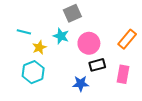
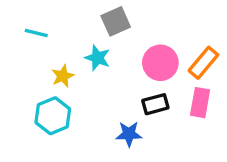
cyan line: (24, 32) -> (36, 33), moved
pink circle: (89, 43) -> (160, 63), moved
pink rectangle: (123, 74) -> (200, 103), moved

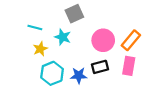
cyan line: (36, 33) -> (35, 27), moved
cyan hexagon: (53, 116) -> (52, 73), moved
blue star: (129, 134) -> (79, 75), moved

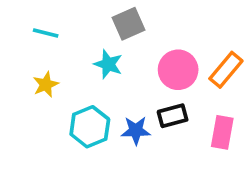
cyan line: (35, 27) -> (46, 33), moved
yellow star: (40, 49) -> (46, 84), moved
pink rectangle: (129, 66) -> (222, 132), moved

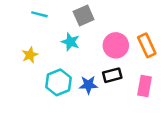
cyan line: (46, 33) -> (39, 14), moved
orange rectangle: (226, 70) -> (147, 45), turned -65

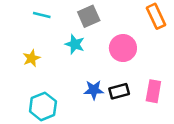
orange rectangle: (147, 45) -> (156, 16), moved
black rectangle: (112, 75) -> (119, 91), moved
cyan hexagon: (59, 82) -> (43, 106), moved

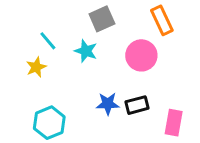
cyan line: (42, 15) -> (48, 41), moved, turned 36
orange rectangle: (156, 16) -> (162, 20), moved
pink rectangle: (153, 91) -> (174, 123), moved

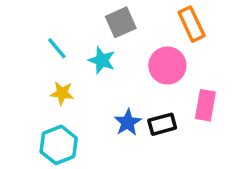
yellow star: (36, 67) -> (62, 93), moved, turned 30
blue star: (108, 104) -> (128, 122), turned -30
pink rectangle: (174, 123) -> (205, 105), moved

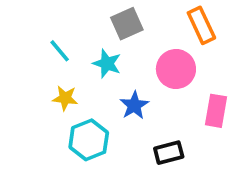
blue star: (128, 122) -> (134, 105), moved
black rectangle: (162, 124) -> (169, 153), moved
cyan hexagon: (59, 145) -> (89, 140), moved

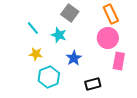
gray square: (127, 24) -> (70, 13), turned -30
pink circle: (176, 69) -> (108, 38), moved

